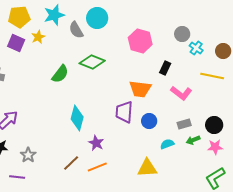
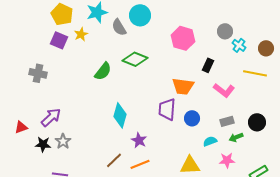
yellow pentagon: (19, 17) -> (62, 14), turned 30
pink star: (215, 147) -> (227, 160), moved
gray star: (28, 155) -> (63, 141), moved

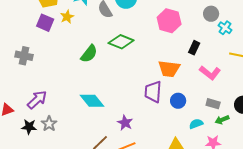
cyan diamond: (120, 115) -> (92, 101), moved, turned -55
gray rectangle: (227, 121) -> (213, 104), turned 32

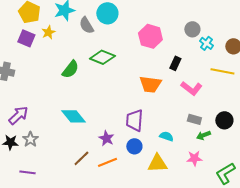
purple trapezoid: (153, 92) -> (134, 120), moved
blue circle: (178, 101) -> (134, 146), moved
cyan semicircle: (196, 124) -> (166, 136), moved, turned 40

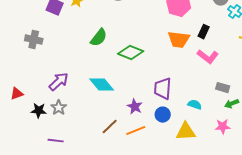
green diamond: (102, 57) -> (131, 53), moved
orange trapezoid: (150, 84) -> (179, 40), moved
pink L-shape: (191, 88) -> (208, 57), moved
purple arrow: (18, 115) -> (59, 82), moved

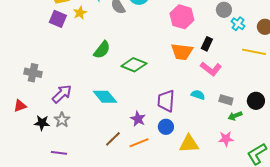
gray cross: (34, 40) -> (33, 73), moved
cyan semicircle: (195, 105) -> (198, 95), moved

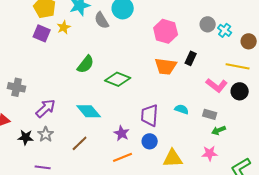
cyan cross: (238, 24) -> (225, 30), moved
pink L-shape: (211, 69) -> (217, 85), moved
black circle: (256, 101) -> (240, 91), moved
brown line: (113, 139) -> (80, 143), moved

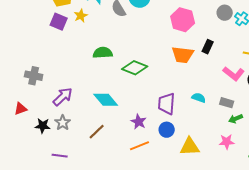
green semicircle: (86, 64) -> (103, 53), turned -132

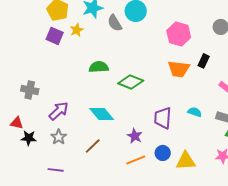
red triangle: (21, 109) -> (17, 123), turned 32
black star: (43, 126) -> (29, 138), moved
blue circle: (167, 130) -> (163, 153), moved

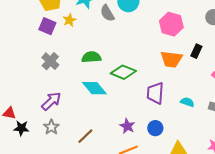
gray cross: (30, 90) -> (50, 61), moved, turned 30
cyan diamond: (102, 114) -> (94, 88), moved
purple trapezoid: (163, 118) -> (155, 93), moved
blue circle: (163, 153) -> (155, 128), moved

